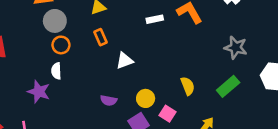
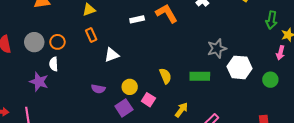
gray circle: (55, 21) -> (34, 42), moved
gray star: (236, 48) -> (217, 49), moved, turned -30
green rectangle: (228, 86) -> (200, 76), turned 42

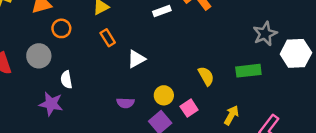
orange circle: (57, 42) -> (61, 28), moved
pink square: (148, 100) -> (189, 108), turned 32

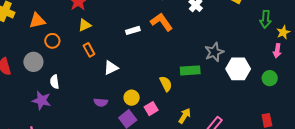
green rectangle: (248, 71) -> (190, 70), moved

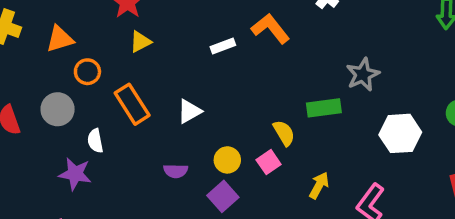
orange rectangle: (89, 50) -> (132, 104), moved, size x1.6
white hexagon: (238, 69) -> (400, 133), moved
pink square: (151, 109) -> (269, 162), moved

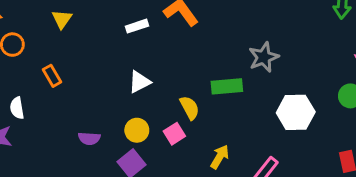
yellow triangle: (140, 42) -> (62, 19), turned -30
orange rectangle: (132, 104) -> (52, 76), size x0.6
white triangle: (189, 111) -> (139, 82), moved

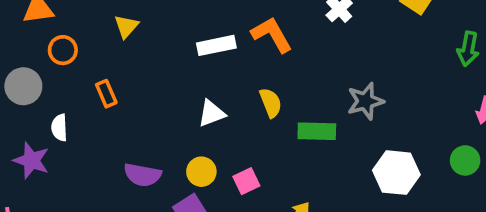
white rectangle: (137, 26) -> (216, 45), size x1.4
yellow semicircle: (190, 108) -> (271, 103), moved
purple semicircle: (89, 138) -> (143, 175), size x1.4

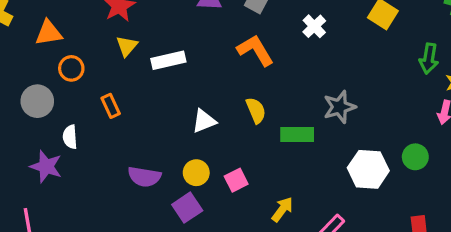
white rectangle: (216, 45) -> (168, 60), moved
green circle: (465, 160) -> (415, 157), moved

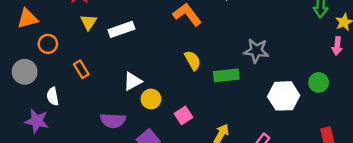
gray star: (339, 107) -> (256, 51), turned 30
white triangle: (204, 121) -> (133, 81), moved
yellow circle: (196, 173) -> (151, 99), moved

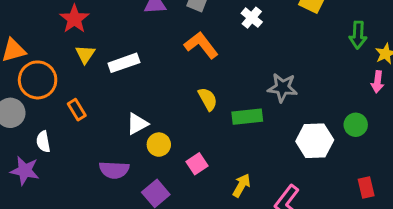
orange circle: (48, 44) -> (38, 80), size x1.6

